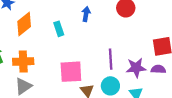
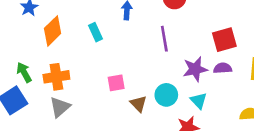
purple line: (111, 59) -> (164, 39), moved
pink square: (71, 72) -> (116, 83), size x0.6

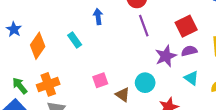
purple line: (164, 39) -> (144, 26), moved
cyan triangle: (199, 101) -> (191, 78), moved

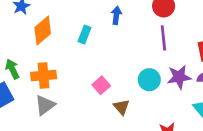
cyan rectangle: (75, 40) -> (84, 35), turned 42
pink square: (100, 80) -> (101, 85), turned -35
cyan circle: (145, 83) -> (149, 80), moved

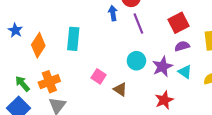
blue arrow: (116, 15) -> (113, 13), moved
cyan rectangle: (84, 35) -> (73, 39), size x1.5
purple star: (179, 77) -> (162, 67), moved

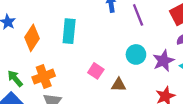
brown triangle: (120, 89) -> (119, 85), turned -32

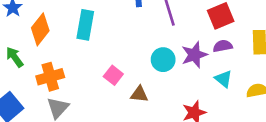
purple star: (163, 61) -> (194, 55), moved
green arrow: (15, 79) -> (15, 57), moved

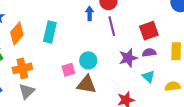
cyan circle: (163, 60) -> (88, 60), moved
pink square: (113, 75) -> (68, 70), turned 32
brown triangle: (139, 94) -> (87, 84), size x1.5

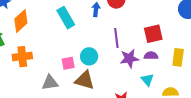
purple line: (112, 26) -> (116, 38), moved
cyan rectangle: (50, 32) -> (66, 18), moved, turned -50
gray triangle: (27, 91) -> (50, 83), moved, turned 30

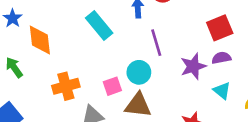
orange diamond: (21, 21) -> (40, 40), turned -45
purple line: (116, 38) -> (156, 43), moved
orange cross: (22, 57) -> (66, 86), moved

